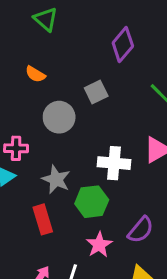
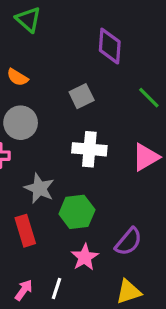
purple diamond: (123, 44) -> (110, 46), turned -36
gray circle: (59, 117) -> (21, 123), moved
white cross: (114, 163) -> (89, 149), moved

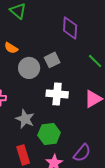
gray circle: (21, 123) -> (29, 68), moved
red rectangle: (25, 231) -> (23, 155), moved

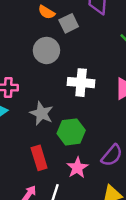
orange semicircle: (11, 48) -> (46, 12), moved
gray square: (52, 60) -> (69, 23), moved

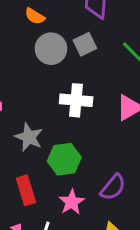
gray square: (69, 23) -> (85, 44), moved
gray circle: (46, 50) -> (51, 49), moved

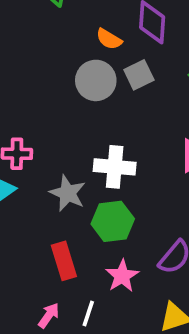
orange semicircle: (35, 16) -> (109, 39), moved
white cross: (76, 100) -> (115, 167), moved

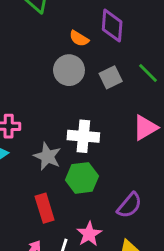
gray square: (139, 75) -> (111, 77), moved
pink star: (122, 276) -> (89, 234), moved

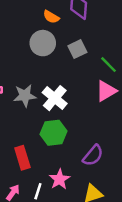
green line: (148, 73) -> (108, 65), moved
white cross: (83, 136) -> (55, 98), turned 35
gray star: (47, 156) -> (25, 96), moved, turned -30

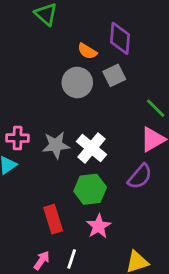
gray square: (77, 49) -> (114, 75), moved
purple semicircle: (93, 155) -> (140, 176), moved
pink star: (59, 179) -> (99, 226), moved

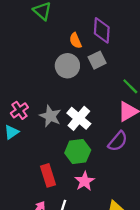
orange semicircle: (87, 51) -> (75, 41), turned 35
pink cross: (18, 138) -> (19, 110), turned -36
gray star: (56, 145) -> (50, 116), turned 30

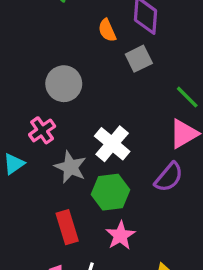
gray circle: (67, 66) -> (64, 84), moved
pink cross: (19, 110) -> (42, 130), moved
gray star: (50, 116) -> (70, 167), moved

